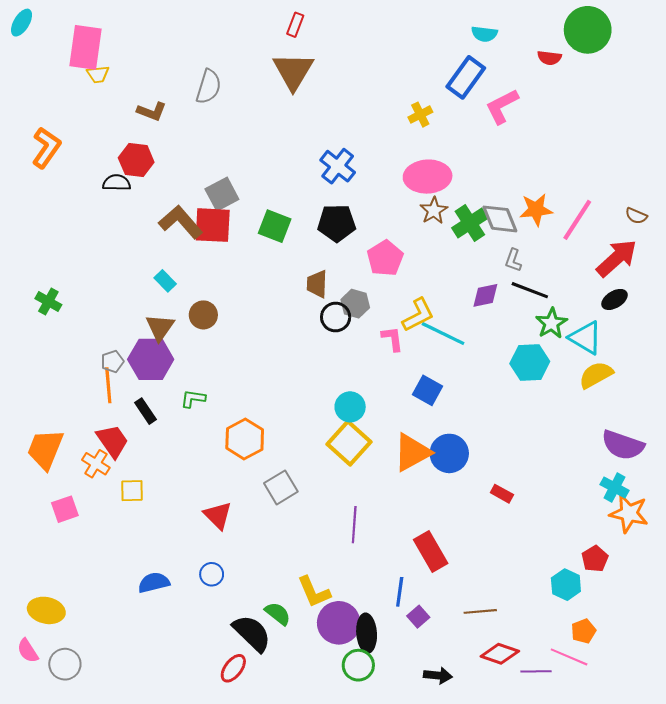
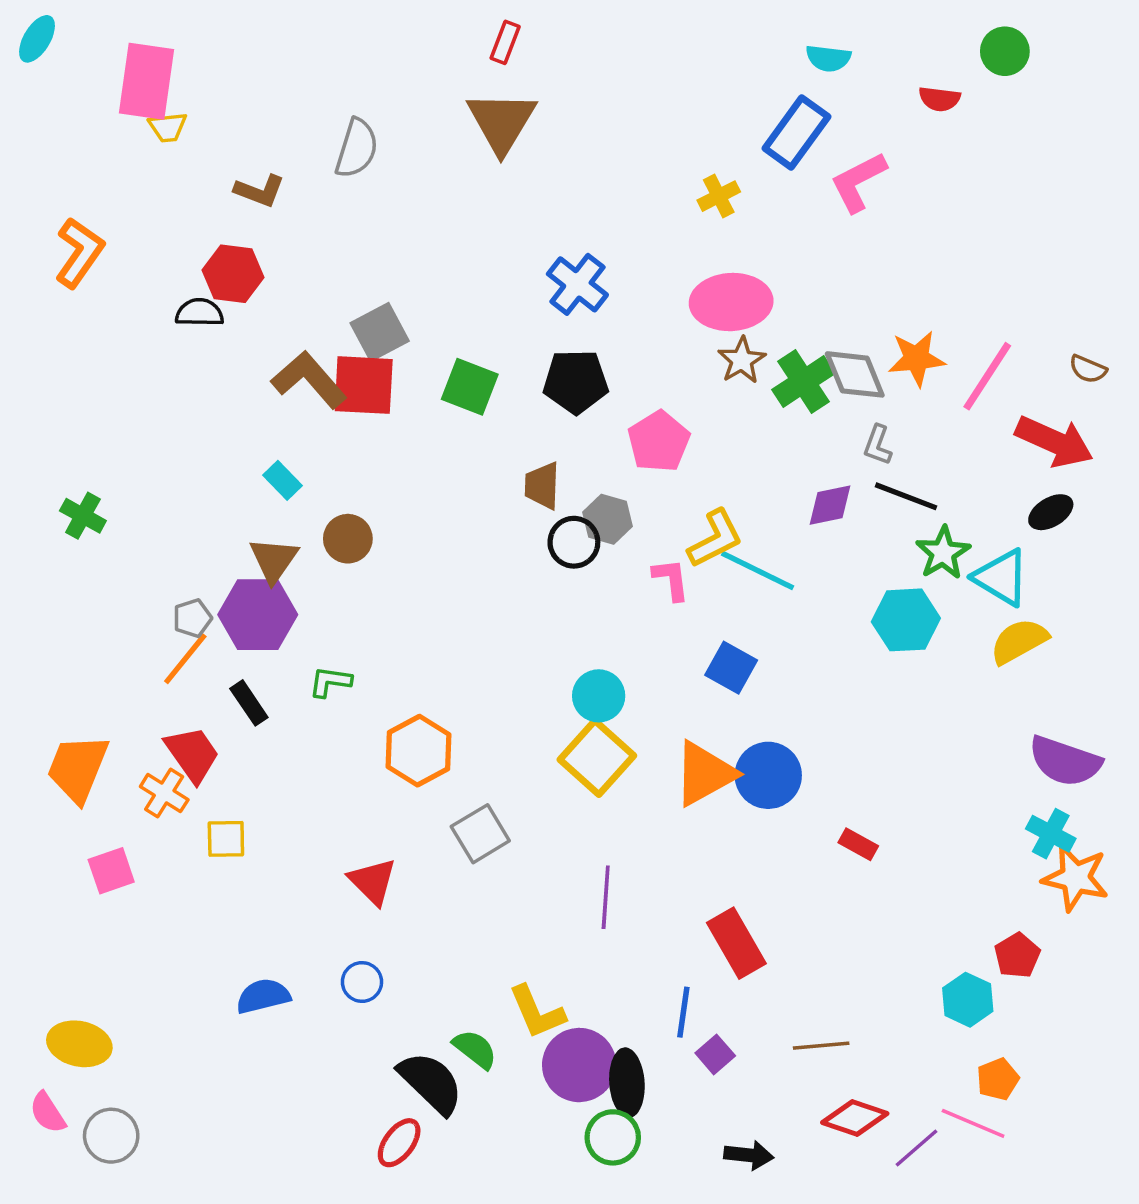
green circle: (588, 30) -> (1005, 51), size x0.6
red arrow: (617, 258) -> (1054, 442), turned 66
orange line: (108, 385) -> (185, 659), turned 44
purple line: (536, 671) -> (917, 1148), turned -40

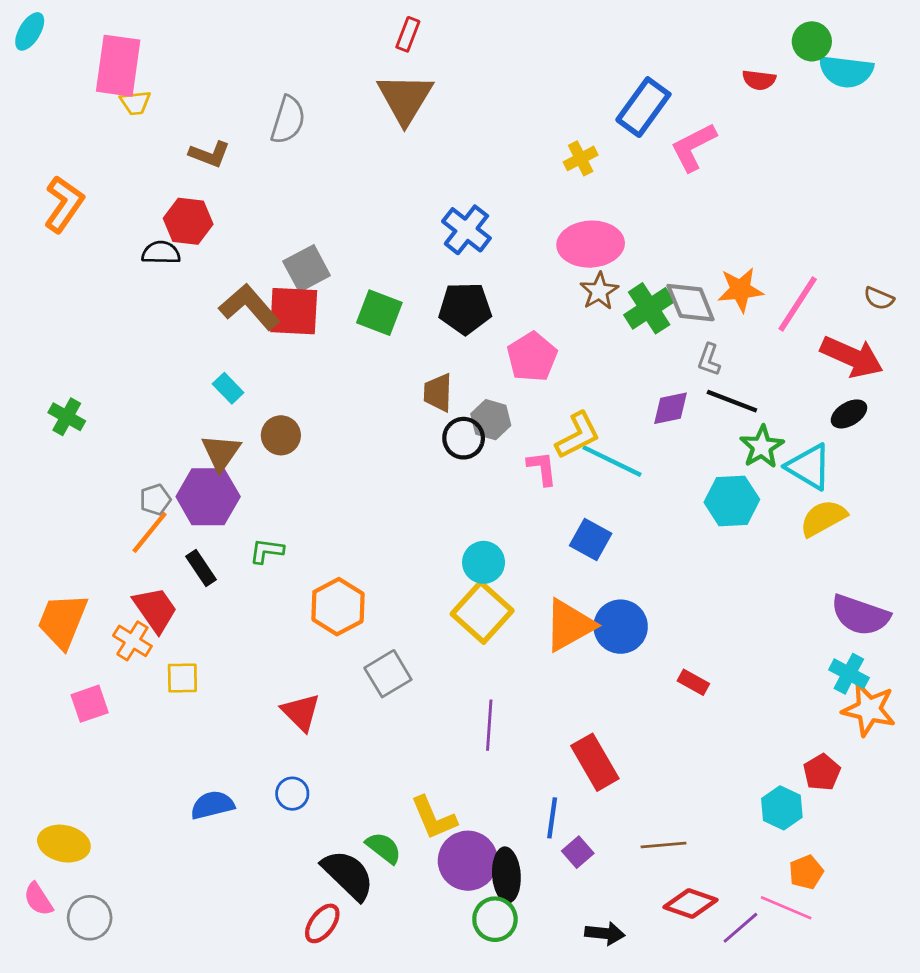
cyan semicircle: (828, 58) -> (846, 71), moved, size x1.5

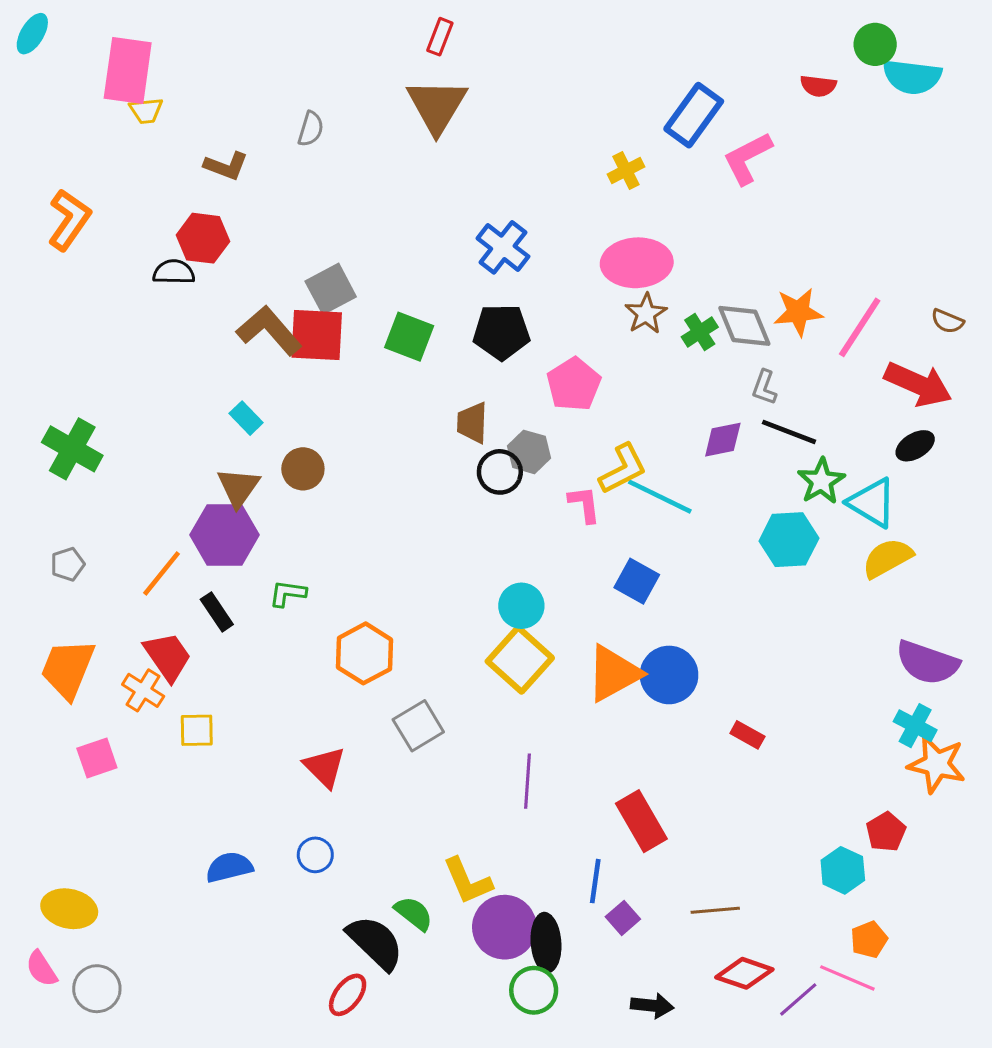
gray semicircle: (288, 120) -> (311, 129), size x0.7
green cross: (649, 308) -> (700, 332), size x0.7
green cross: (67, 417) -> (72, 449), size x1.5
gray pentagon: (155, 500) -> (68, 564), moved

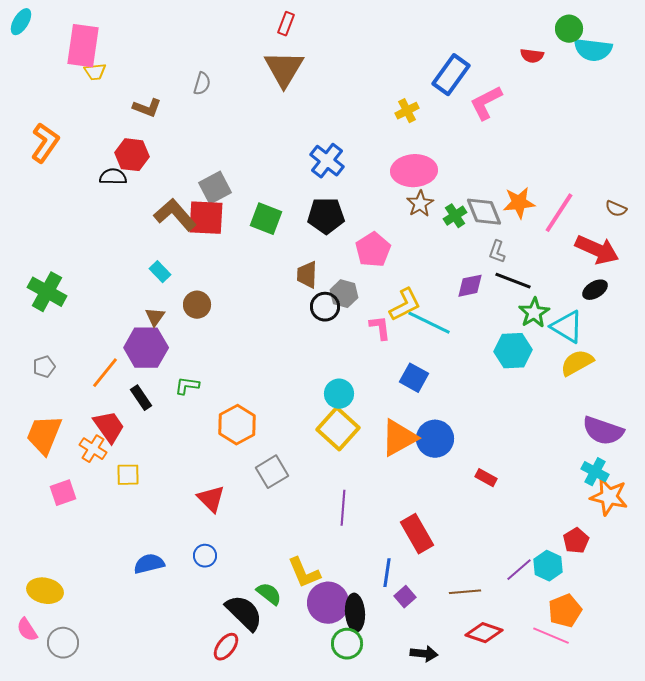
brown triangle: (238, 487) -> (155, 317), size x0.7
orange pentagon: (869, 939) -> (565, 611), size x1.4
purple line: (798, 999) -> (519, 570), moved

